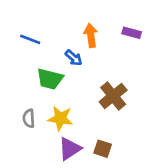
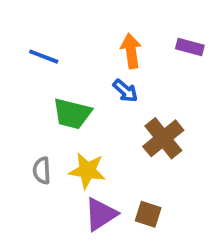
blue arrow: (74, 58) -> (125, 91), moved

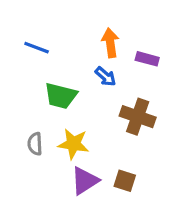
purple rectangle: (190, 47) -> (147, 59), moved
brown cross: (163, 138) -> (138, 117), turned -32

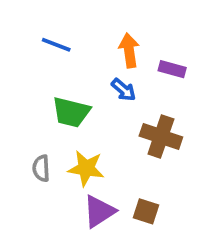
blue line: (37, 48) -> (56, 45), moved

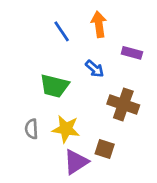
blue line: (56, 45) -> (62, 31), moved, turned 35
orange arrow: (129, 50) -> (99, 24), moved
brown square: (146, 211) -> (105, 149), moved

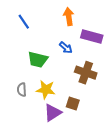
blue line: (62, 31) -> (24, 22), moved
purple rectangle: (132, 53) -> (92, 37), size x1.5

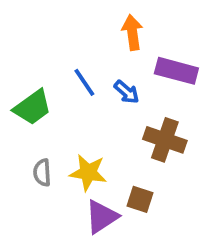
blue line: (24, 22) -> (84, 82), moved
green trapezoid: (38, 60) -> (33, 107), moved, turned -50

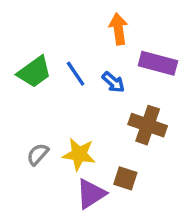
green trapezoid: (33, 107) -> (34, 72), moved
gray semicircle: (42, 173) -> (38, 154), turned 45

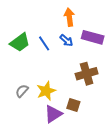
blue arrow: (113, 82) -> (66, 40), moved
brown cross: (148, 125) -> (87, 74), turned -35
yellow star: (79, 154) -> (46, 91), turned -30

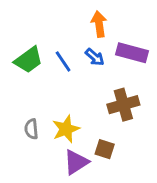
gray semicircle: (22, 91) -> (31, 129), turned -48

